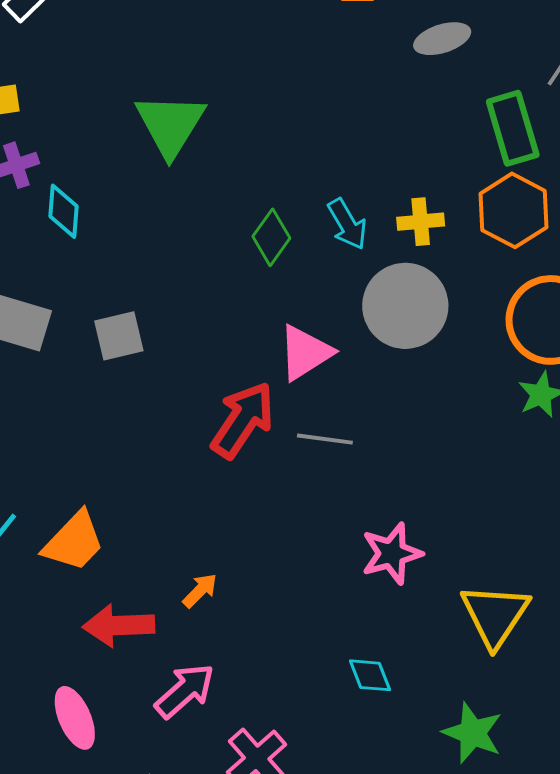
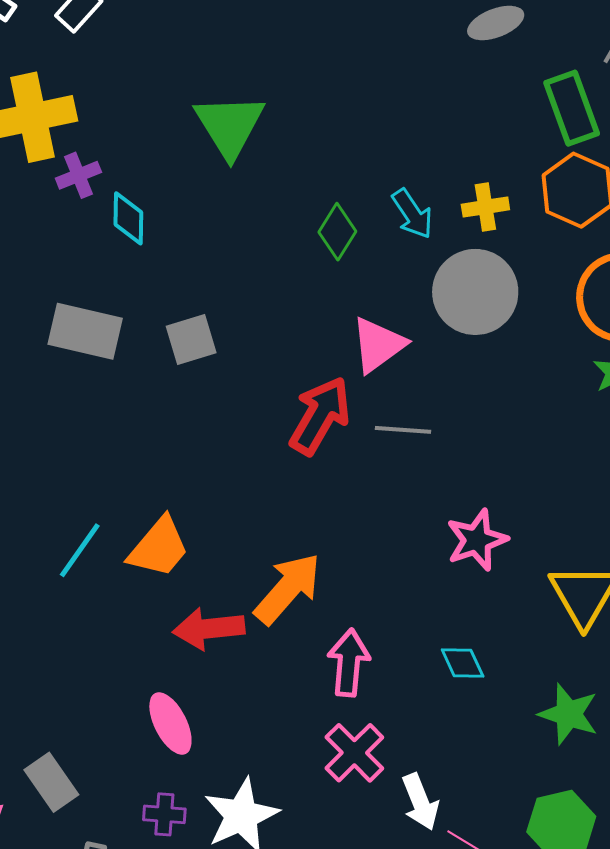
orange arrow: (200, 591) -> (288, 589), size x2.0
pink arrow: (185, 691) -> (349, 663), moved, turned -40

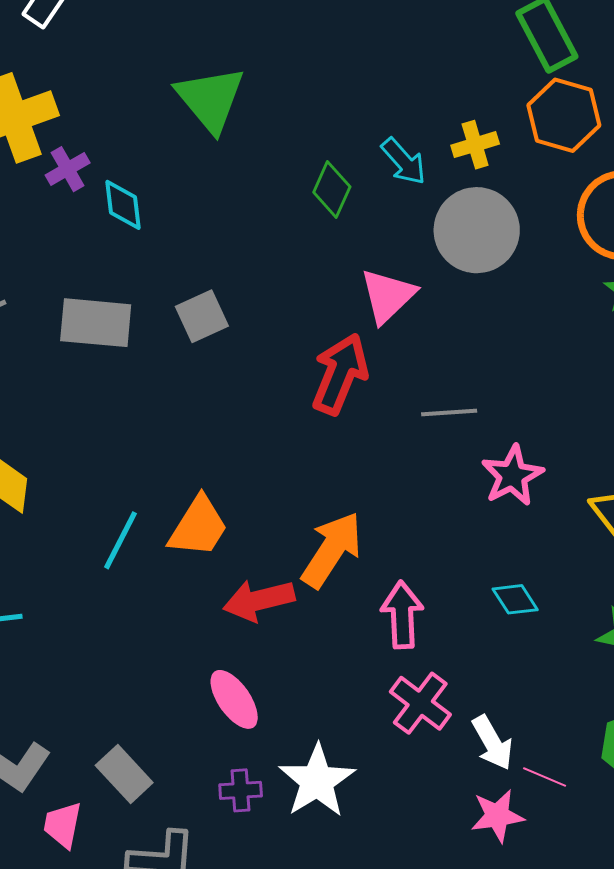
gray line: (403, 430) -> (449, 413), moved

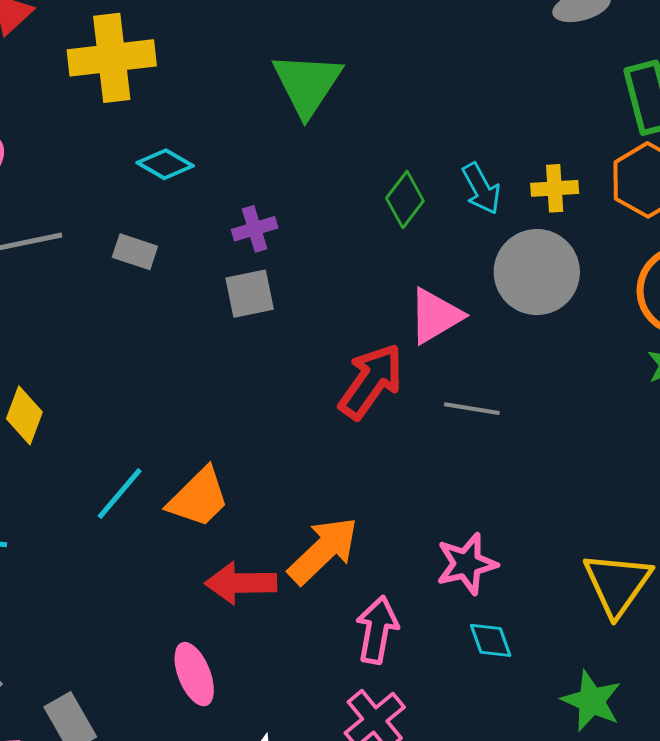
purple cross: (68, 169) -> (255, 229), moved
cyan diamond: (123, 205) -> (165, 164), moved, turned -66
gray rectangle: (96, 323) -> (135, 252), moved, size x0.6
gray line: (449, 413) -> (472, 409), moved
pink star: (512, 476) -> (467, 564), moved

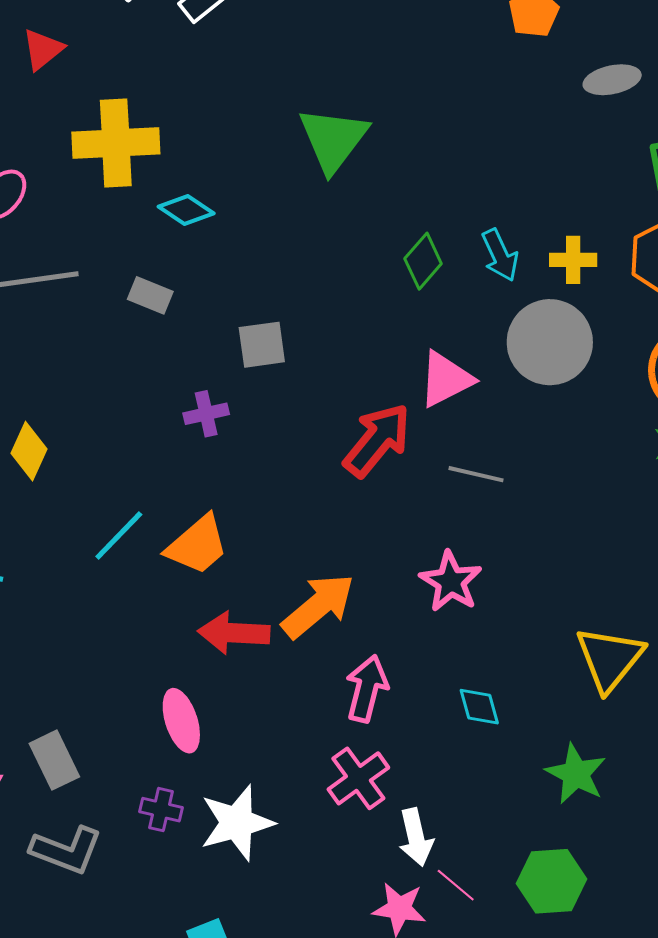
yellow cross: (112, 58) -> (116, 143), moved
purple cross: (255, 229) -> (206, 414), moved
pink star: (467, 564) -> (451, 582), moved, turned -30

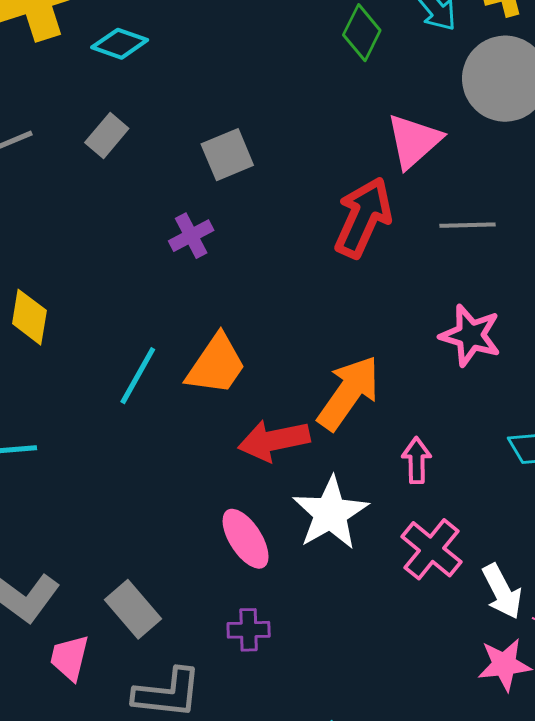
gray rectangle: (150, 295) -> (107, 135), turned -57
pink arrow: (367, 689) -> (417, 460), size x0.7
white star: (237, 823) -> (330, 513), moved

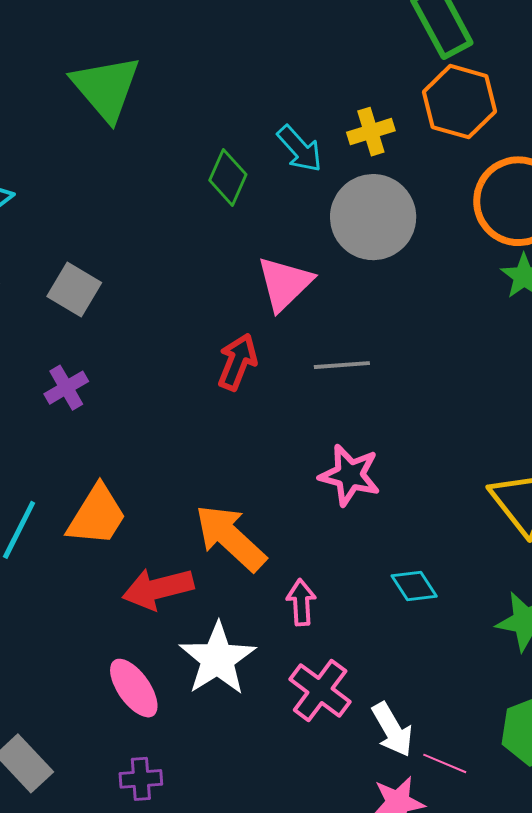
gray square: (227, 155) -> (74, 289), moved, turned -34
red arrow: (363, 217) -> (237, 362), size x0.7
orange arrow: (349, 393) -> (230, 538), turned -80

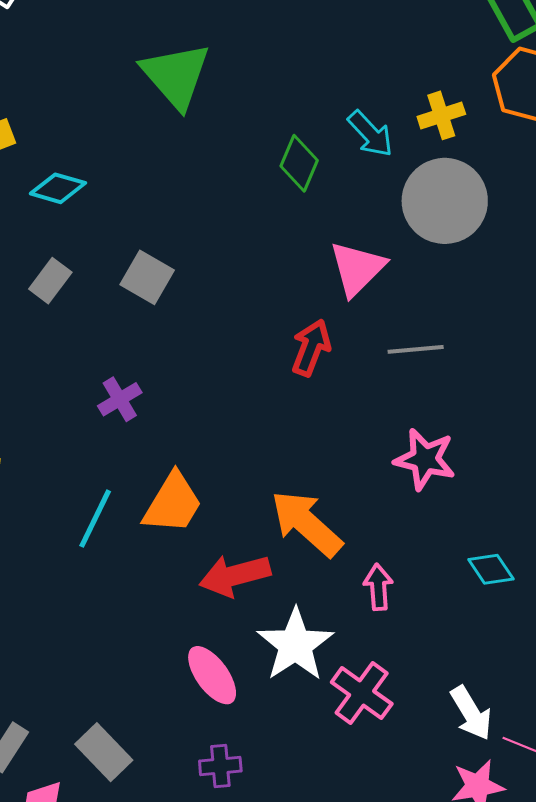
purple cross: (66, 388) -> (120, 399), moved
pink cross: (320, 690) -> (362, 693), moved

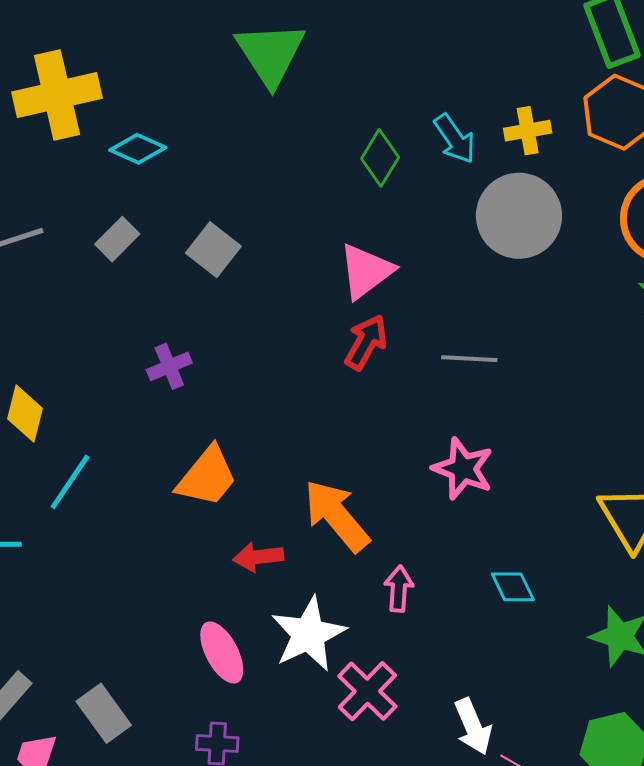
pink triangle: (357, 268) -> (366, 271), moved
cyan line: (95, 519) -> (70, 482), moved
red arrow: (235, 575) -> (258, 557), size x0.7

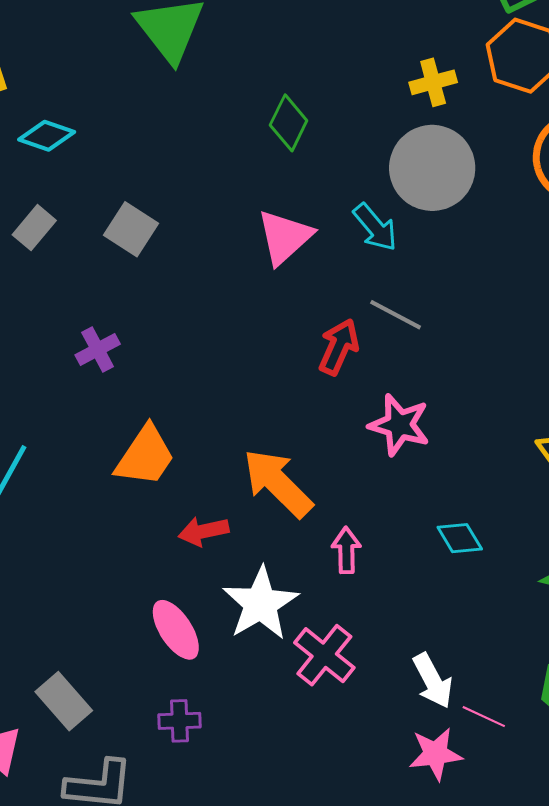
cyan arrow: (455, 139) -> (375, 227), moved
red arrow: (366, 342) -> (339, 347), moved
gray line: (469, 359) -> (396, 315), turned 30

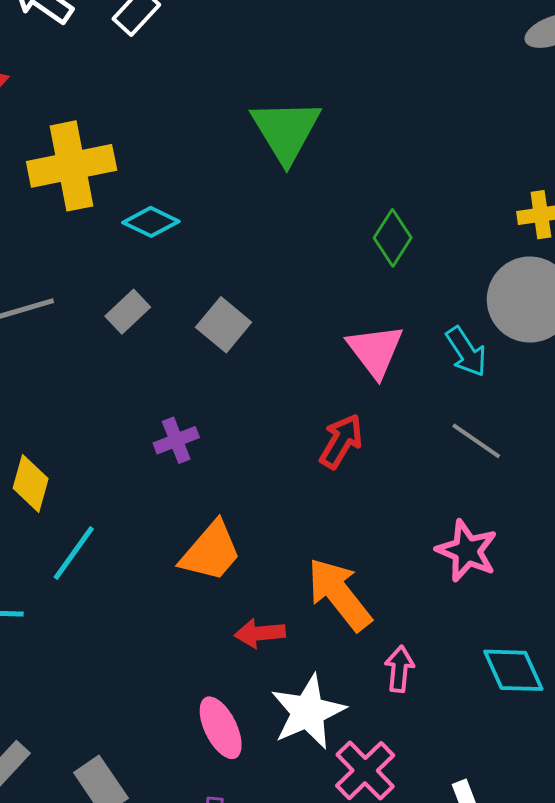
pink triangle: (285, 237) -> (375, 351), turned -32
red arrow: (339, 347) -> (341, 441), moved
cyan diamond: (460, 538) -> (513, 670), size x1.4

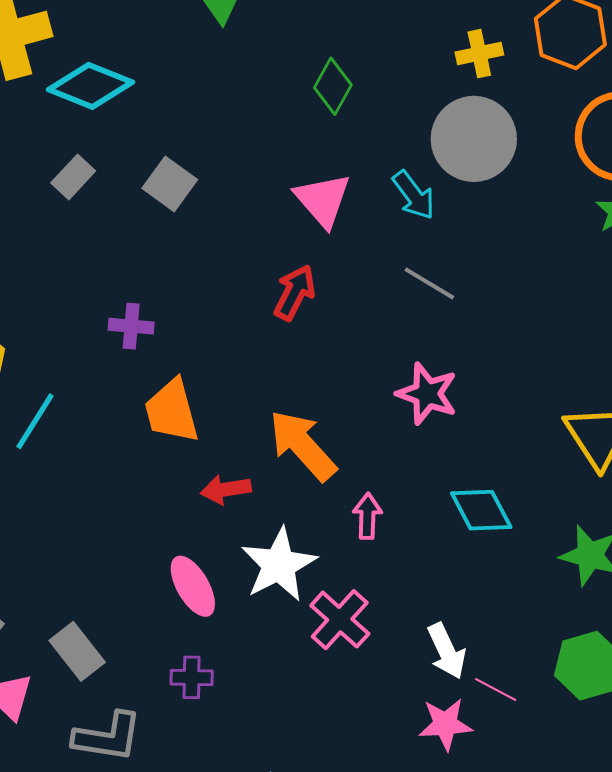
cyan diamond: (151, 222) -> (90, 86), size x1.5
purple cross: (176, 440) -> (131, 326), moved, turned 30
orange trapezoid: (211, 552) -> (172, 411), turned 128

